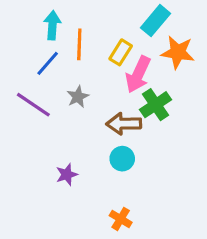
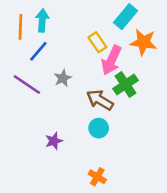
orange line: (79, 44) -> (20, 27), moved
yellow rectangle: (121, 52) -> (97, 42), turned -66
brown arrow: (124, 124) -> (100, 100), turned 32

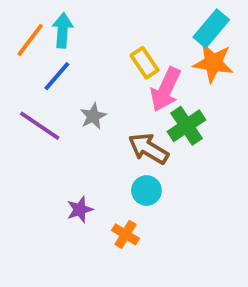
cyan rectangle: (126, 17) -> (211, 28), moved
orange line: (20, 27) -> (30, 40), turned 35
orange cross: (97, 177) -> (126, 234), moved

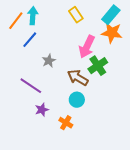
yellow rectangle: (145, 63) -> (76, 15), moved
purple line: (40, 126) -> (31, 86), moved

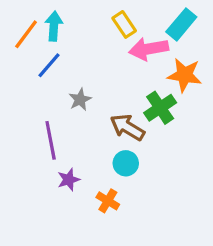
orange star: (112, 33) -> (185, 75), moved
pink arrow: (87, 47) -> (149, 49), moved, turned 55
purple line: (31, 86) -> (51, 140), turned 45

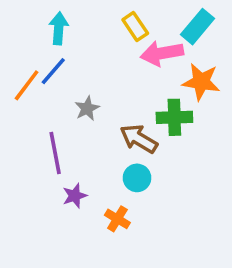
orange line: (26, 34) -> (27, 85), moved
green cross: (160, 108) -> (174, 117), turned 32

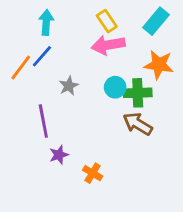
pink arrow: (162, 53) -> (108, 45), moved
brown arrow: (139, 139) -> (138, 124), moved
cyan circle: (137, 178) -> (115, 87), moved

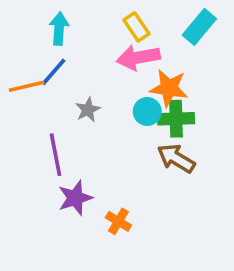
orange star: (159, 65) -> (169, 88), moved
orange line: (21, 68) -> (27, 86), turned 40
purple star: (59, 155) -> (75, 198), size x1.4

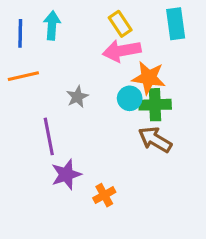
cyan rectangle: (199, 27) -> (176, 24), turned -48
blue line: (54, 72) -> (20, 33), moved, turned -40
orange cross: (118, 221) -> (104, 195), turned 30

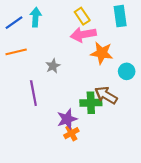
blue line: (20, 33) -> (14, 23), turned 54
cyan circle: (130, 98) -> (127, 71), moved
green cross: (155, 105) -> (91, 103), moved
purple star: (66, 174) -> (67, 119), moved

